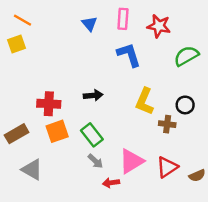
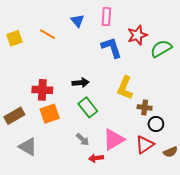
orange line: (23, 20) -> (47, 34), moved
red star: (159, 26) -> (137, 35), moved, turned -30
black circle: (185, 105) -> (156, 124), moved
green rectangle: (92, 135) -> (88, 107), moved

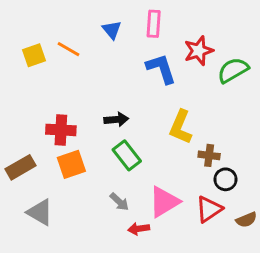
yellow square: (14, 38) -> (34, 55), moved

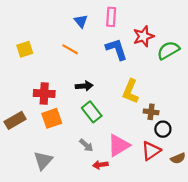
orange line: (68, 49) -> (70, 49), moved
yellow square: (34, 55) -> (25, 49), moved
gray triangle: (40, 212) -> (43, 160), moved, turned 42

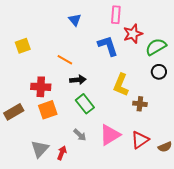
pink rectangle: (111, 17) -> (116, 15), moved
orange line: (70, 49) -> (65, 60), moved
black circle: (163, 129) -> (159, 72), moved
red arrow: (100, 165) -> (62, 153), moved, turned 120

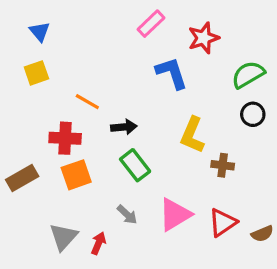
pink rectangle: (116, 15) -> (151, 24), moved, turned 42
blue triangle: (75, 20) -> (40, 32), moved
red star: (133, 34) -> (203, 38), moved
orange line: (65, 60) -> (87, 102), moved

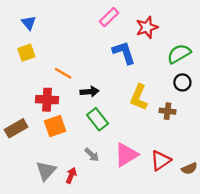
brown cross: (223, 165) -> (168, 111), moved

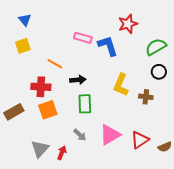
pink rectangle: (109, 17) -> (83, 38), moved, turned 60
green rectangle: (98, 119) -> (85, 104), turned 36

